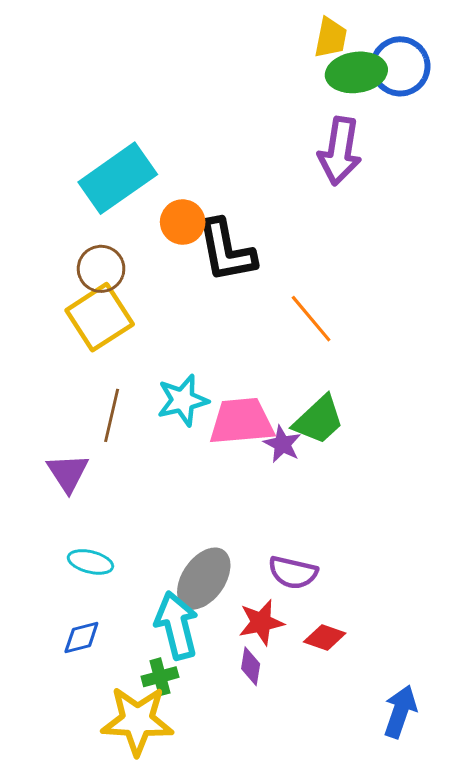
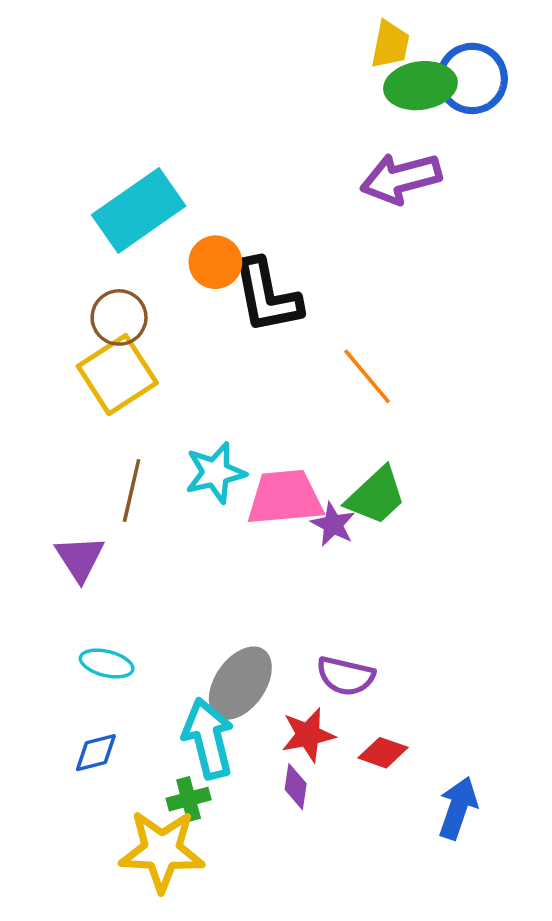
purple arrow: (340, 151) -> (401, 178), turned 66
blue arrow: (400, 712) -> (458, 808), moved

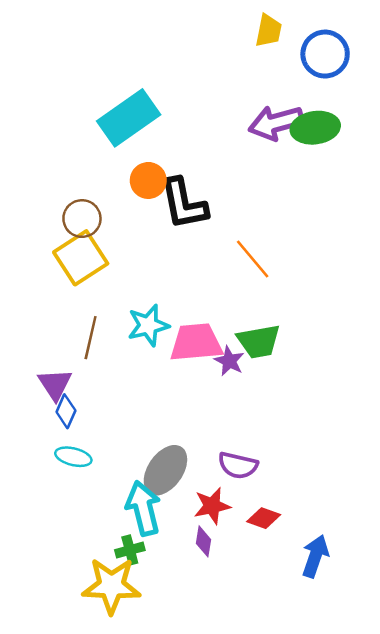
green ellipse: (420, 86) -> (315, 128), moved
cyan rectangle: (139, 210) -> (129, 118), moved
green trapezoid: (376, 496) -> (259, 341), turned 33
blue diamond: (96, 753) -> (66, 411), moved, turned -52

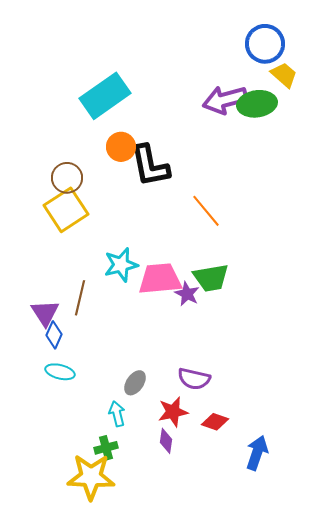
yellow trapezoid: (269, 31) -> (284, 75), moved, turned -60
brown line: (91, 338) -> (80, 298), moved
gray ellipse: (165, 470) -> (135, 383), size x0.6
cyan arrow: (143, 508) -> (117, 414), size x0.6

